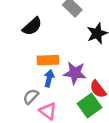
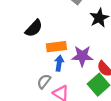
black semicircle: (32, 26) -> (34, 28), moved

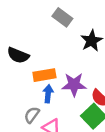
black semicircle: (34, 28) -> (18, 55), turned 72

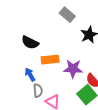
blue arrow: (48, 94) -> (30, 75), moved, turned -40
gray semicircle: (32, 115) -> (38, 91), turned 136

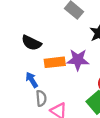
purple star: (73, 69) -> (78, 60), moved

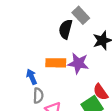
black semicircle: (31, 43) -> (66, 29), moved, turned 72

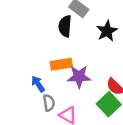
purple star: (78, 63) -> (79, 77), moved

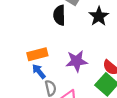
orange rectangle: (61, 64) -> (37, 54), moved

